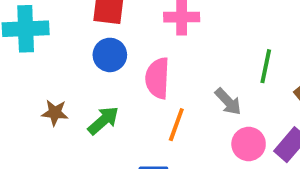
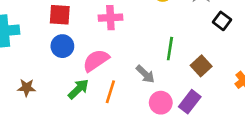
pink semicircle: (158, 78) -> (96, 60), turned 56
green arrow: (103, 120) -> (78, 89), moved

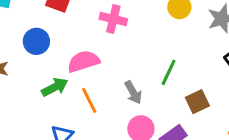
blue circle: (62, 46) -> (36, 41), moved
orange line: (110, 92) -> (89, 100), turned -60

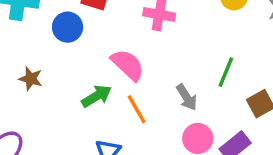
blue circle: (36, 41) -> (68, 27), moved
pink semicircle: (83, 61) -> (128, 65), turned 64

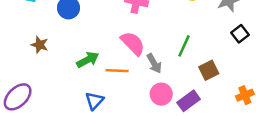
pink semicircle: (128, 65) -> (133, 43), moved
orange line: (137, 109) -> (117, 71), turned -60

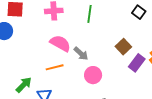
green line: (184, 46) -> (89, 14), moved
green arrow: (88, 60) -> (24, 85), moved
purple rectangle: (189, 101) -> (137, 63), moved

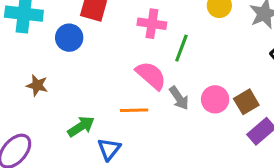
green line: (89, 14) -> (181, 48), moved
pink circle: (93, 75) -> (215, 99), moved

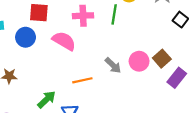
green line: (181, 48) -> (114, 14), moved
pink semicircle: (151, 75) -> (64, 41), moved

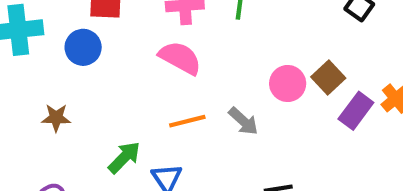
pink semicircle: (64, 41) -> (180, 58), moved
gray arrow: (113, 65) -> (243, 121), moved

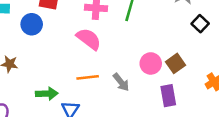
purple rectangle: (356, 111) -> (168, 96), moved, turned -55
green arrow: (124, 157) -> (47, 94), turned 35

